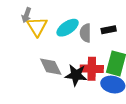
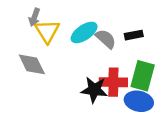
gray semicircle: (85, 33) -> (106, 39), turned 132
gray diamond: (51, 67) -> (32, 64), moved

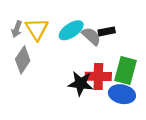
gray arrow: (34, 17) -> (17, 29), moved
black rectangle: (134, 35) -> (107, 31), moved
gray diamond: (32, 64) -> (23, 60), turned 60

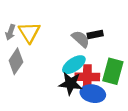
cyan ellipse: (71, 30) -> (74, 65), moved
blue ellipse: (122, 94) -> (93, 94), moved

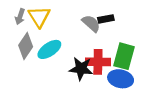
cyan ellipse: (74, 65) -> (49, 49), moved
blue ellipse: (93, 94) -> (121, 79), moved

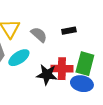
gray semicircle: (91, 23) -> (39, 35), moved

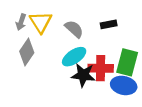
cyan ellipse: (19, 58) -> (74, 57), moved

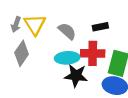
cyan ellipse: (74, 57) -> (67, 58), turned 30
red cross: (101, 68) -> (93, 53), moved

